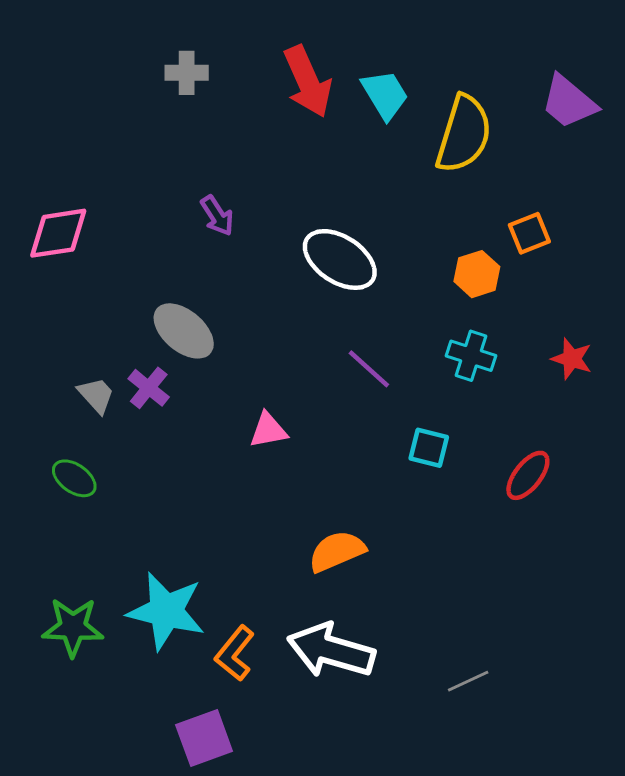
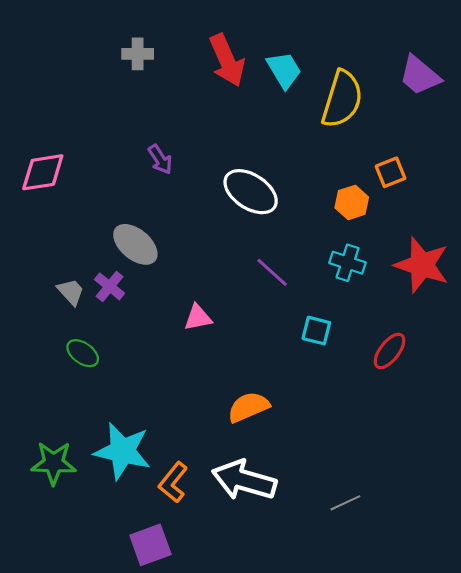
red star: (572, 359) -> (422, 265), size x1.8
green ellipse: (74, 478) -> (83, 353), moved

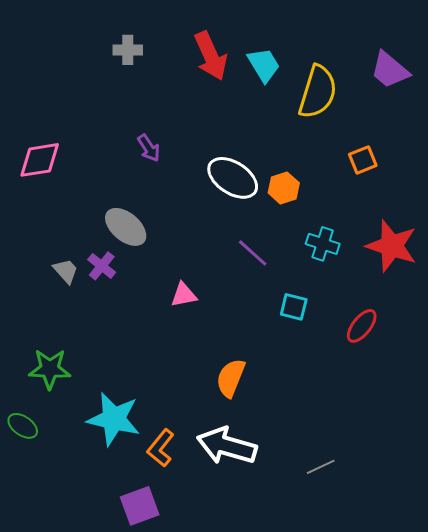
orange hexagon: (352, 202) -> (284, 188), moved
green ellipse: (83, 353) -> (23, 426), moved
orange semicircle: (248, 407) -> (231, 378), turned -45
green star: (54, 463) -> (50, 369), moved

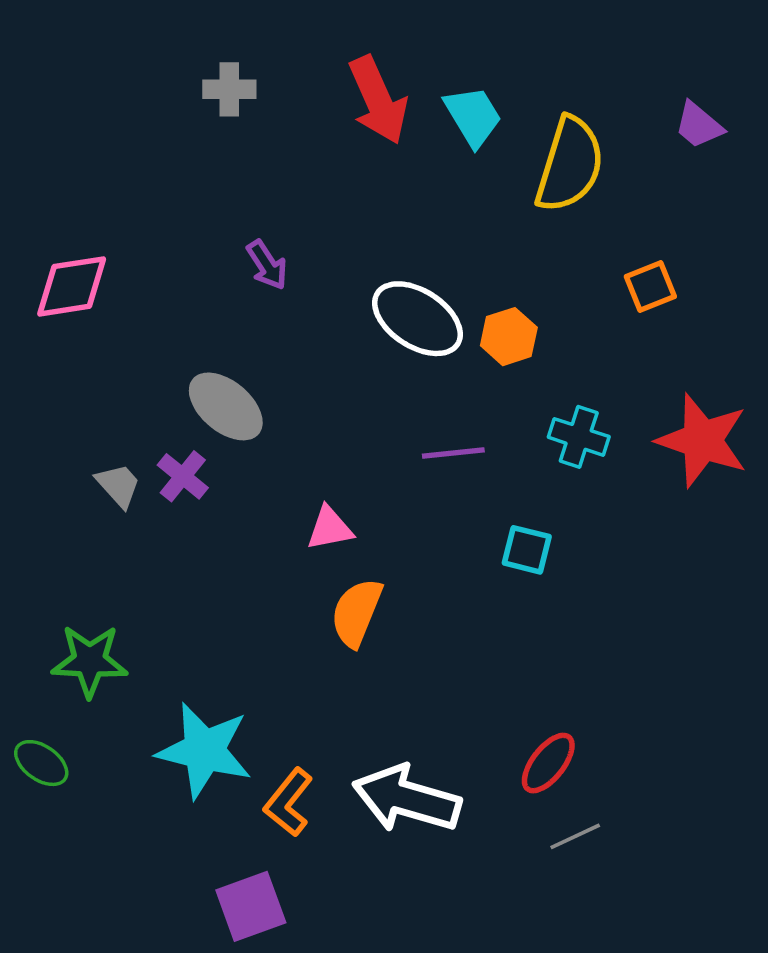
purple trapezoid: (390, 70) -> (699, 125), size x0.7
purple line: (253, 253) -> (453, 453), turned -48
red ellipse: (362, 326) -> (548, 763), moved
orange semicircle: (231, 378) -> (357, 613), moved

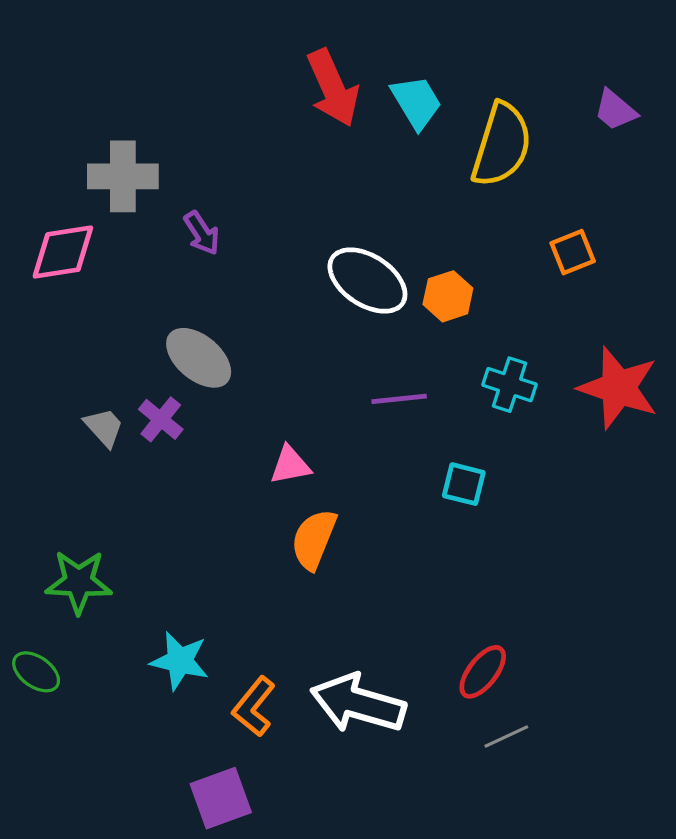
gray cross: (229, 89) -> (123, 176), moved, size x1.5
purple arrow: (267, 265) -> (202, 233), moved
cyan star: (204, 750) -> (180, 661), size x0.7

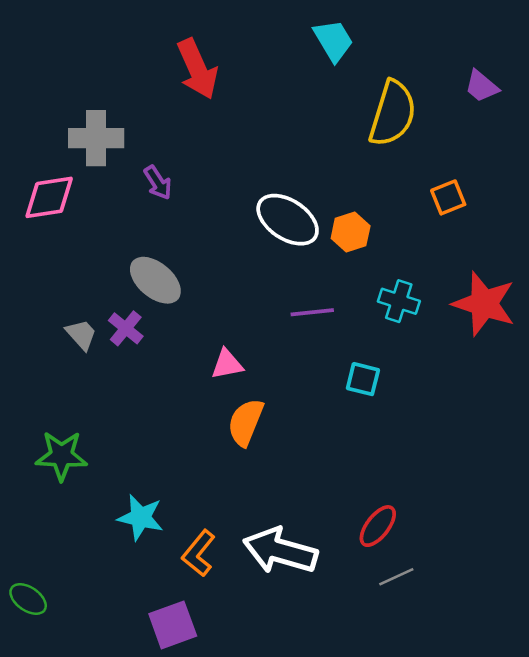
red arrow: (333, 88) -> (197, 69), moved
cyan trapezoid: (416, 102) -> (333, 40), moved
green ellipse: (36, 672) -> (28, 599), moved

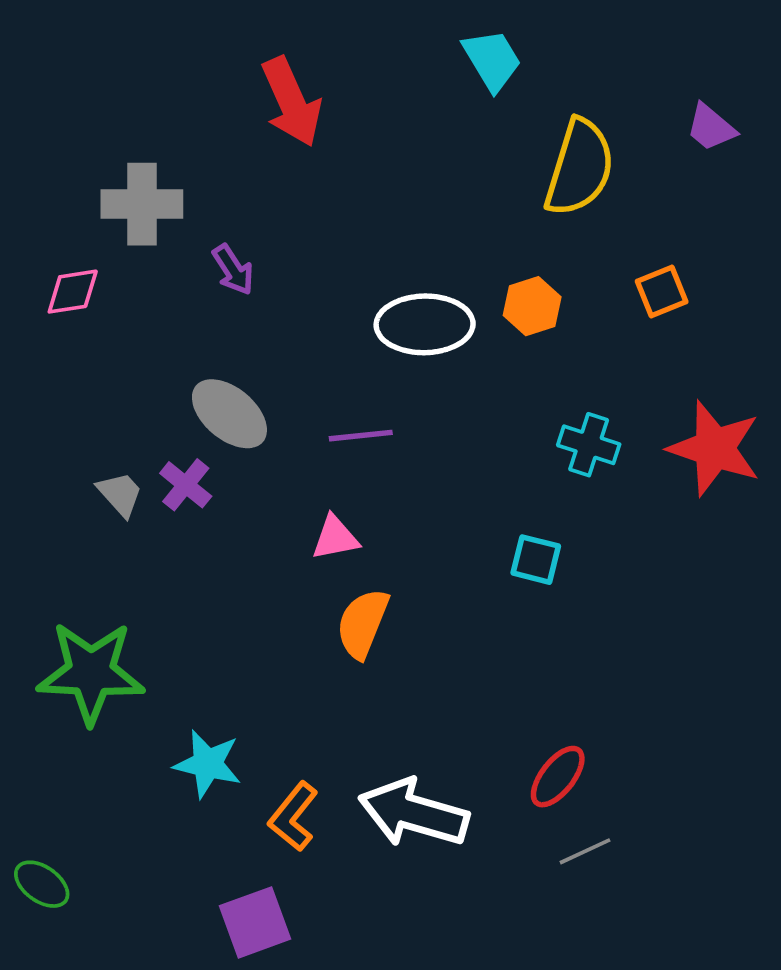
pink diamond: (49, 197) -> (73, 292), size x0.7
white ellipse: (288, 220) -> (425, 324), turned -34
orange hexagon: (351, 232) -> (532, 306), moved
purple line: (312, 312) -> (361, 436), moved
green star: (61, 456) -> (91, 673), size x1.4

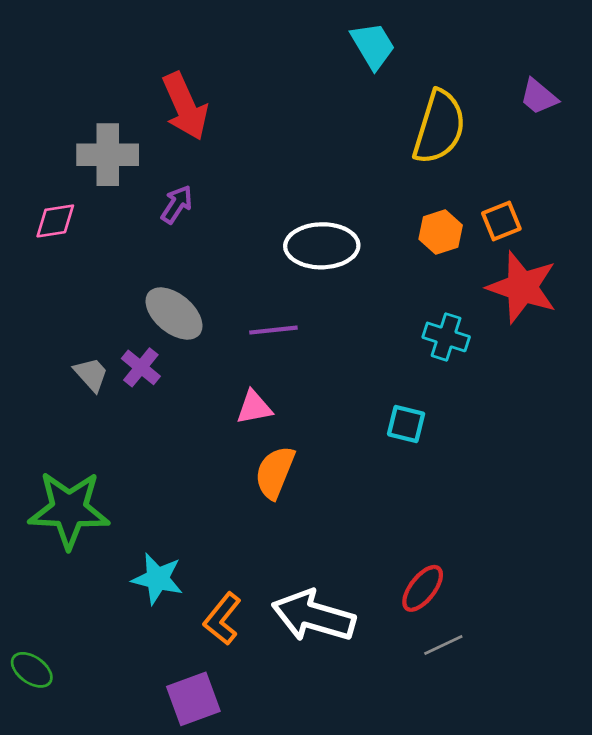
red arrow: (291, 102) -> (185, 106), moved
purple arrow: (233, 270) -> (177, 204), turned -114
orange hexagon: (532, 306) -> (441, 232), moved
red star: (714, 448) -> (522, 287), moved

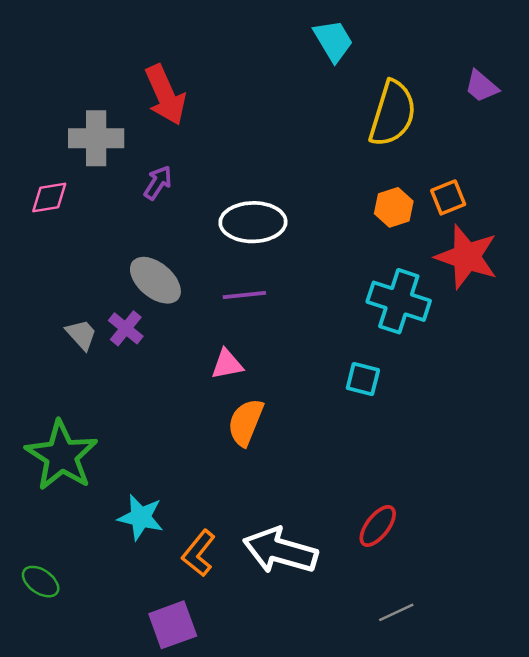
white ellipse: (322, 246) -> (253, 222), moved
cyan cross: (446, 337) -> (399, 301), size x1.5
green star: (69, 510) -> (62, 456), turned 30
gray line: (443, 645) -> (396, 612), moved
green ellipse: (32, 670) -> (41, 582), moved

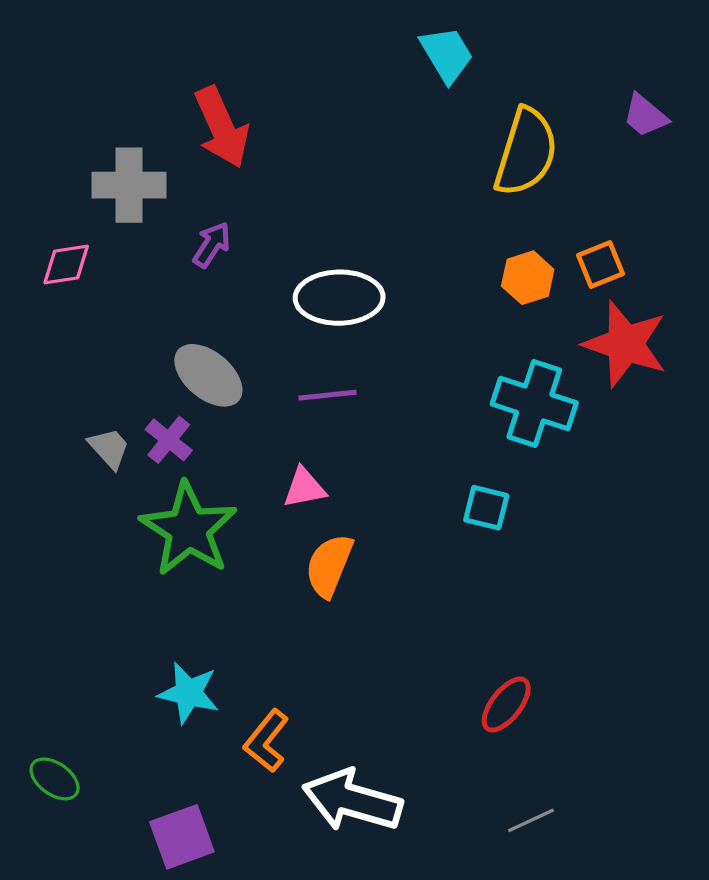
green star: (62, 456) -> (189, 529), moved
white arrow: (280, 551) -> (352, 800), moved
purple square: (173, 625) -> (182, 837), moved

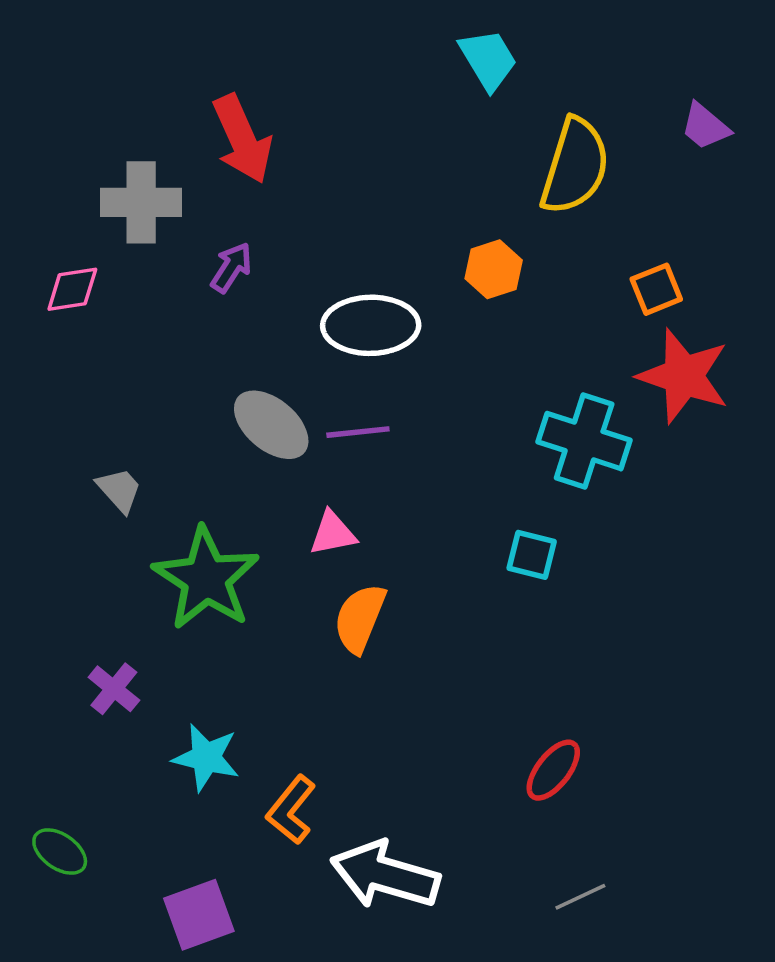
orange hexagon: (528, 278) -> (494, 269), moved
gray ellipse: (208, 375) -> (271, 425), moved
purple cross: (169, 440) -> (114, 689), moved

